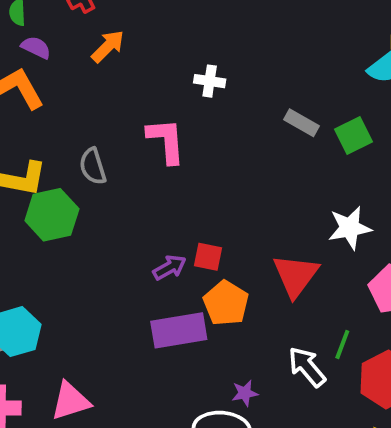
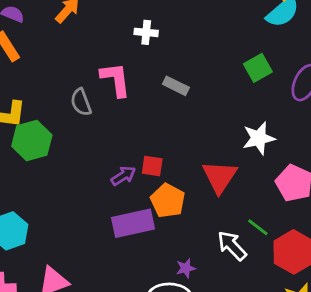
gray rectangle: (301, 123) -> (176, 86), moved
gray semicircle: (93, 166) -> (81, 102), moved
green line: (342, 345) -> (258, 227), turned -70

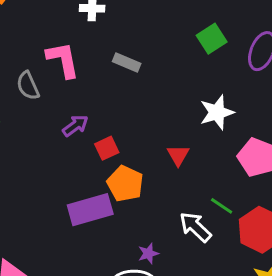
red square: (152, 166) -> (107, 148), turned -30
purple arrow: (123, 176) -> (75, 126), moved
red triangle: (220, 177) -> (178, 155), size x0.6

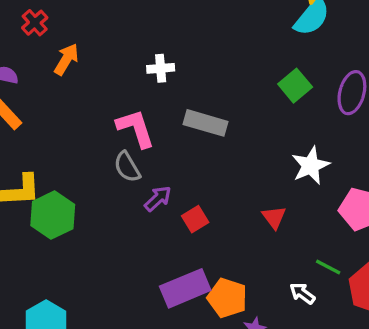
gray rectangle: (127, 63) -> (205, 123), size x1.4
gray semicircle: (28, 86) -> (127, 167), moved
orange pentagon: (125, 184) -> (227, 298), moved
white arrow: (195, 227) -> (302, 293), size x0.7

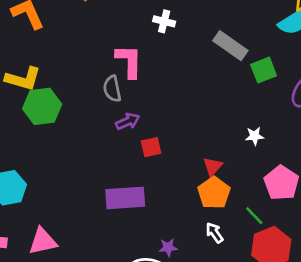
gray rectangle: (205, 123) -> (230, 46), moved
white star: (311, 165) -> (255, 136), size x0.6
green line: (328, 267) -> (254, 216), moved
orange pentagon: (227, 298) -> (214, 193), moved

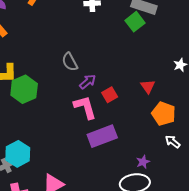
pink L-shape: (129, 61) -> (85, 107), moved
green square: (264, 70) -> (135, 22), moved
red triangle: (213, 166) -> (148, 87), moved

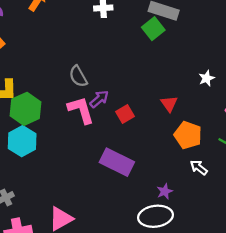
pink L-shape: (85, 107) -> (81, 110), moved
purple rectangle: (102, 136) -> (117, 162), turned 48
cyan hexagon: (18, 154) -> (22, 141), moved

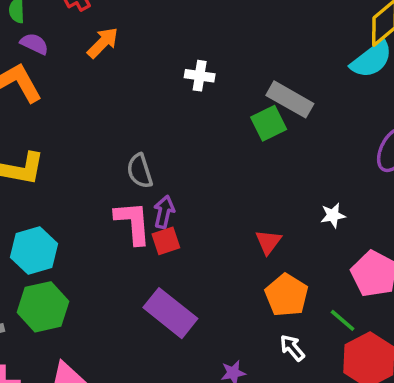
purple arrow: (99, 99) -> (164, 212), turned -48
green hexagon: (26, 109) -> (43, 307), moved
red square: (125, 114) -> (166, 241), moved

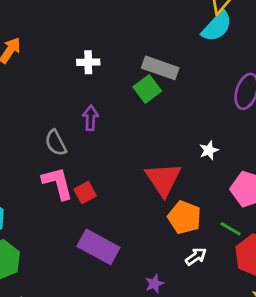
purple arrow: (164, 212) -> (91, 118), moved
red triangle: (268, 242) -> (163, 179), size x1.8
white arrow: (292, 348) -> (196, 257), turned 105

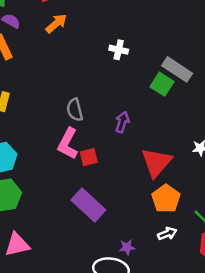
green square: (147, 89) -> (162, 84), turned -35
purple arrow: (91, 118) -> (122, 122), moved
pink L-shape: (58, 183) -> (68, 144), turned -152

